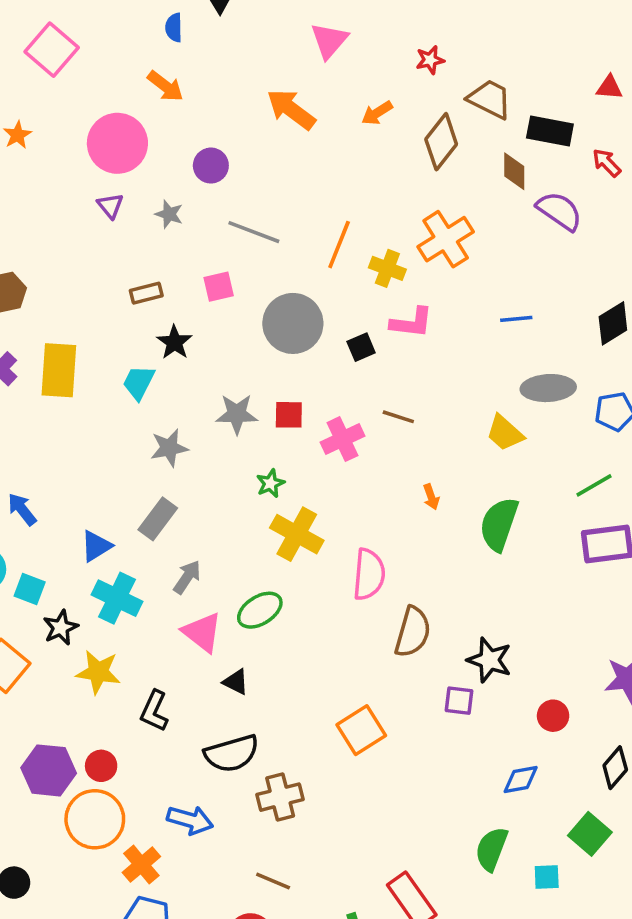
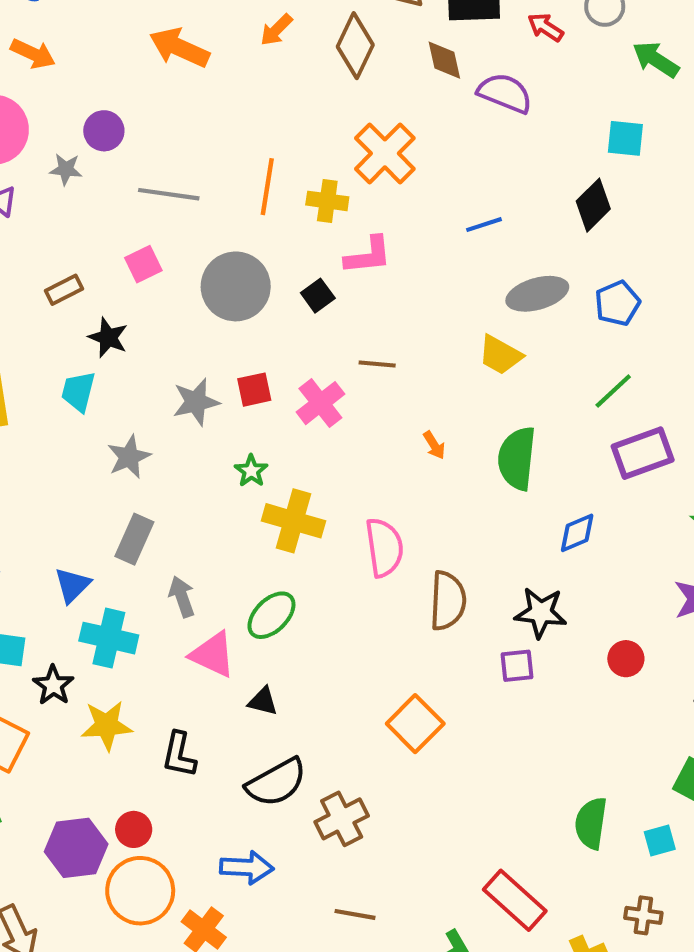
gray star: (169, 214) -> (66, 169), moved
gray arrow: (187, 577) -> (182, 597), turned -40
blue diamond: (521, 779) -> (577, 533), moved

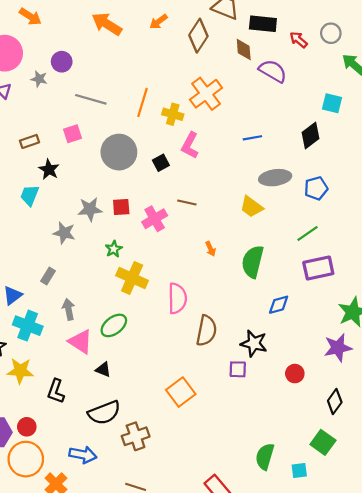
pink L-shape: (368, 255) -> (190, 145), turned 116
gray star: (129, 457) -> (64, 233), moved, turned 30
gray rectangle: (134, 539) -> (48, 276), size x0.7

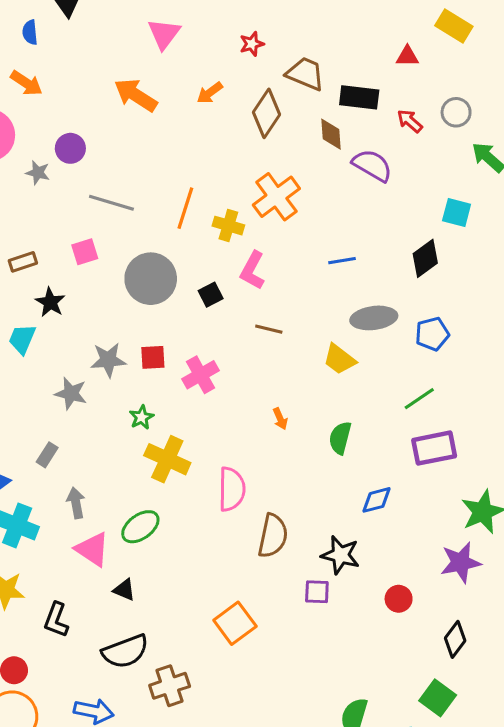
brown line: (187, 203) -> (269, 329), moved
green semicircle: (253, 262) -> (340, 438), size x0.7

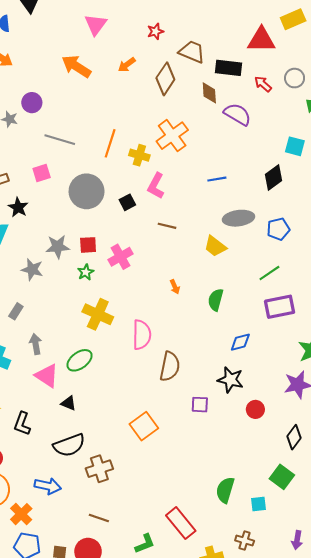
yellow rectangle: (454, 26) -> (293, 19), turned -55
red triangle: (407, 56) -> (261, 40), size x1.8
green star: (142, 417) -> (86, 272), moved
black star: (340, 555) -> (230, 380), moved

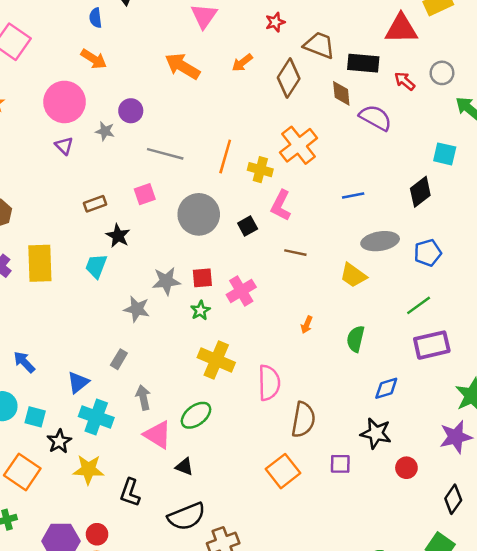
orange arrow: (175, 287) -> (307, 325), turned 48
orange square: (144, 426) -> (283, 471), moved

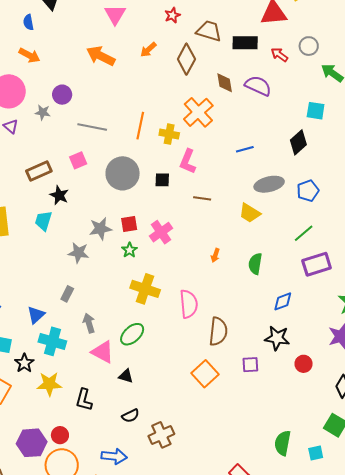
brown diamond: (341, 93) -> (225, 83), moved
brown rectangle: (95, 204) -> (39, 171), size x1.4
black square: (248, 226) -> (162, 180), turned 35
black semicircle: (187, 516) -> (130, 416), size x0.6

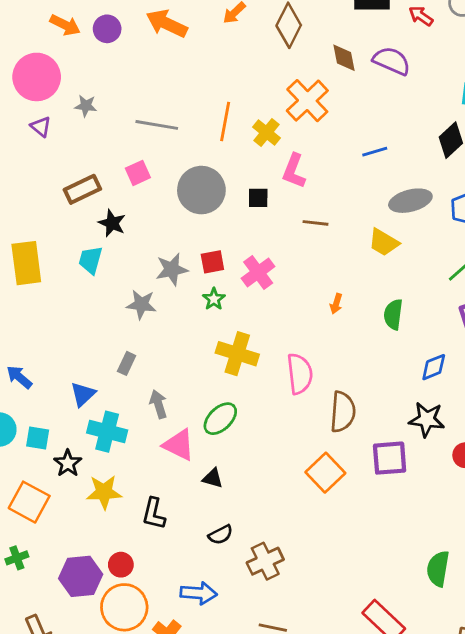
purple circle: (62, 95) -> (107, 29), moved
yellow cross: (169, 134) -> (267, 132), turned 30
purple square: (250, 365) -> (390, 458), size x1.5

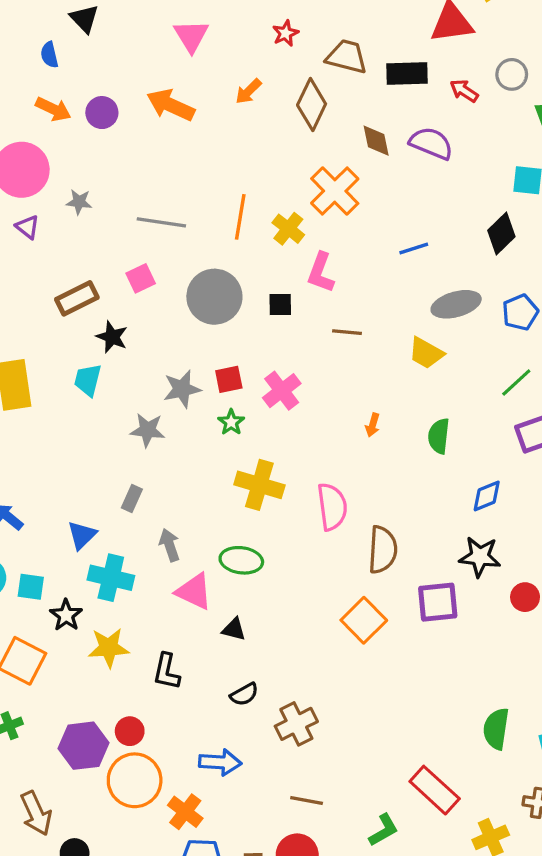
green ellipse: (220, 419) -> (241, 560), turned 52

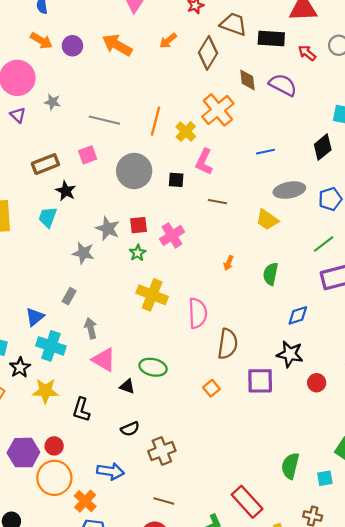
gray star: (182, 389) -> (108, 229), turned 30
green ellipse: (241, 560) -> (153, 367), moved
orange square: (364, 620) -> (211, 388), size x0.6

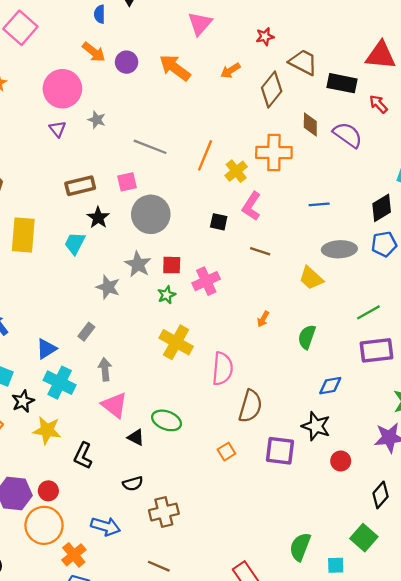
orange cross: (218, 110) -> (274, 152), turned 32
gray circle: (134, 171) -> (151, 214), moved
blue pentagon: (330, 199) -> (384, 244), moved

